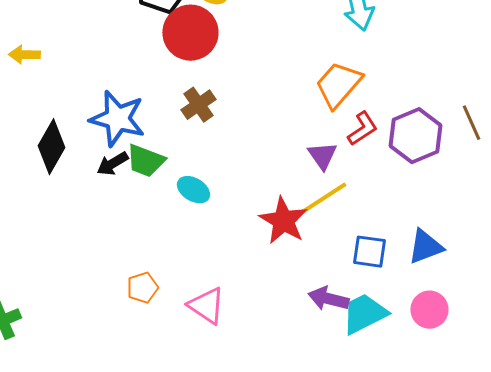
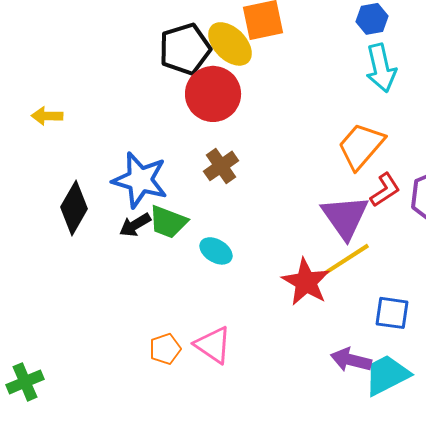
purple triangle: (322, 156) -> (345, 217), size x1.6
pink triangle: (206, 306) -> (213, 345), moved

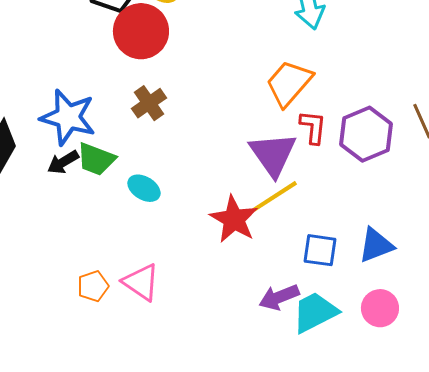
red L-shape: (385, 190) -> (313, 127), turned -51
purple arrow: (351, 360) -> (279, 297), turned -36

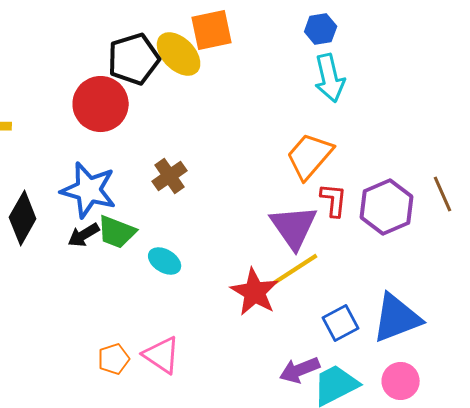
red circle: (141, 31) -> (101, 104), moved
blue triangle: (376, 245) -> (397, 318), size x1.4
blue square: (320, 250) -> (341, 323), turned -36

